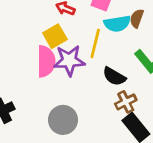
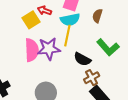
cyan semicircle: (117, 24) -> (70, 20), moved
yellow square: (55, 36) -> (31, 20), moved

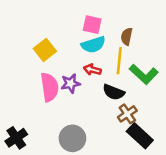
red arrow: (44, 10) -> (92, 70), moved
yellow line: (67, 36) -> (119, 61), moved
purple star: (49, 49) -> (71, 83), size x0.7

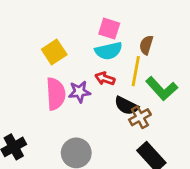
brown cross: (127, 114) -> (140, 117), moved

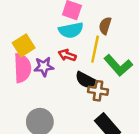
yellow square: (54, 52) -> (24, 45), moved
brown cross: (140, 117) -> (98, 91), turned 36

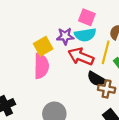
red arrow: (67, 55) -> (81, 57), size x1.6
purple star: (44, 67) -> (65, 36), moved

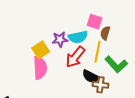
pink square: (87, 17) -> (95, 22), moved
red arrow: (81, 57) -> (75, 57), turned -70

